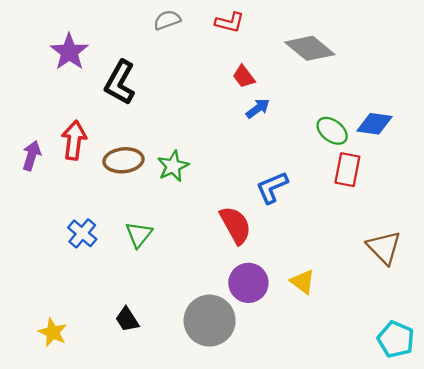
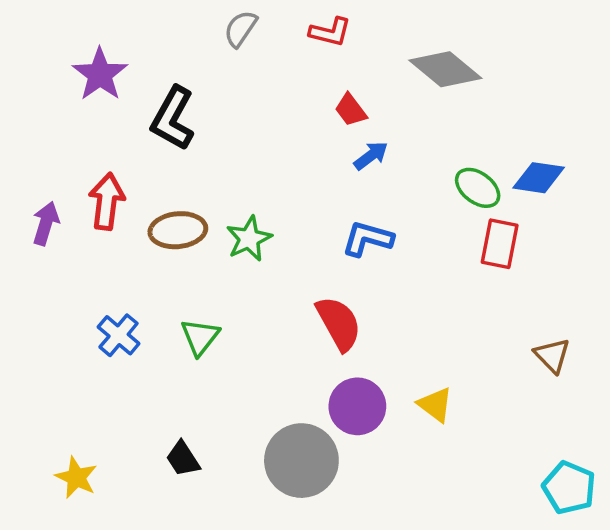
gray semicircle: (167, 20) -> (241, 29), turned -36
blue L-shape: (272, 187) -> (368, 239), moved, turned 39
brown triangle: (384, 247) -> (552, 356), size x0.7

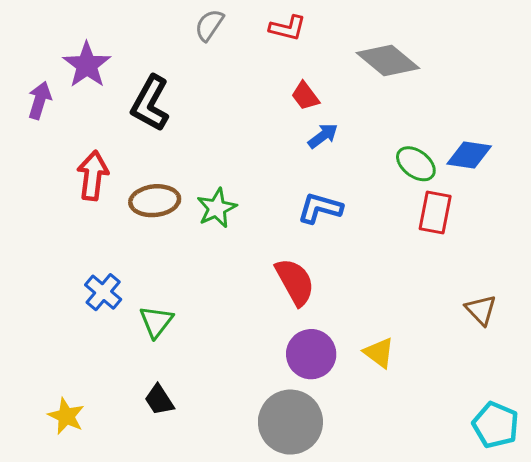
purple arrow: (46, 223) -> (40, 100), moved
green triangle: (200, 337) -> (156, 322), moved
gray circle: (301, 461) -> (290, 422), moved

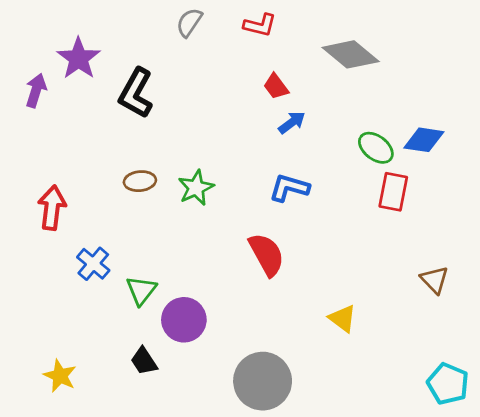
red arrow: (93, 176) -> (52, 208), moved
brown ellipse: (155, 201) -> (140, 181), size x0.7
purple circle: (311, 354) -> (184, 320), moved

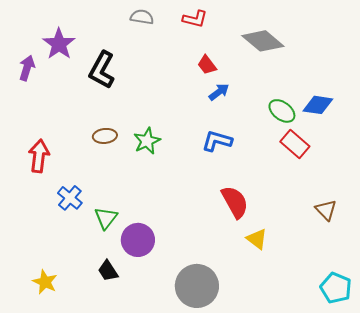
gray semicircle: (189, 22) -> (142, 17), turned 65
red rectangle: (393, 192) -> (295, 144), turned -60
red semicircle: (267, 254) -> (235, 202), moved

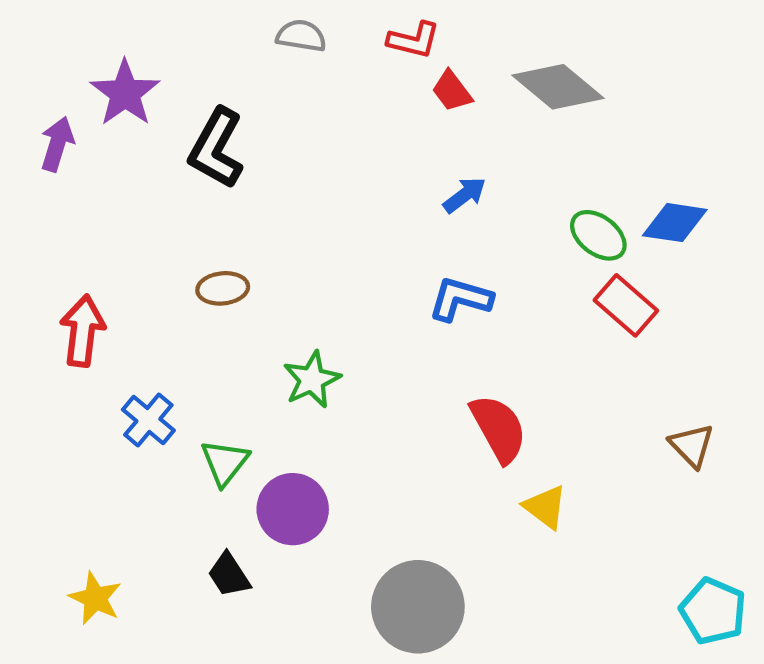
red trapezoid: (207, 65) -> (452, 91), moved
green star: (147, 141) -> (312, 380), moved

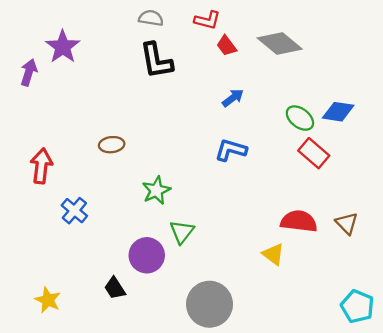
black L-shape: (216, 148) -> (156, 61), moved, turned -39
red semicircle: (499, 428) -> (299, 221), moved, turned -54
green triangle: (225, 462) -> (182, 232), moved

